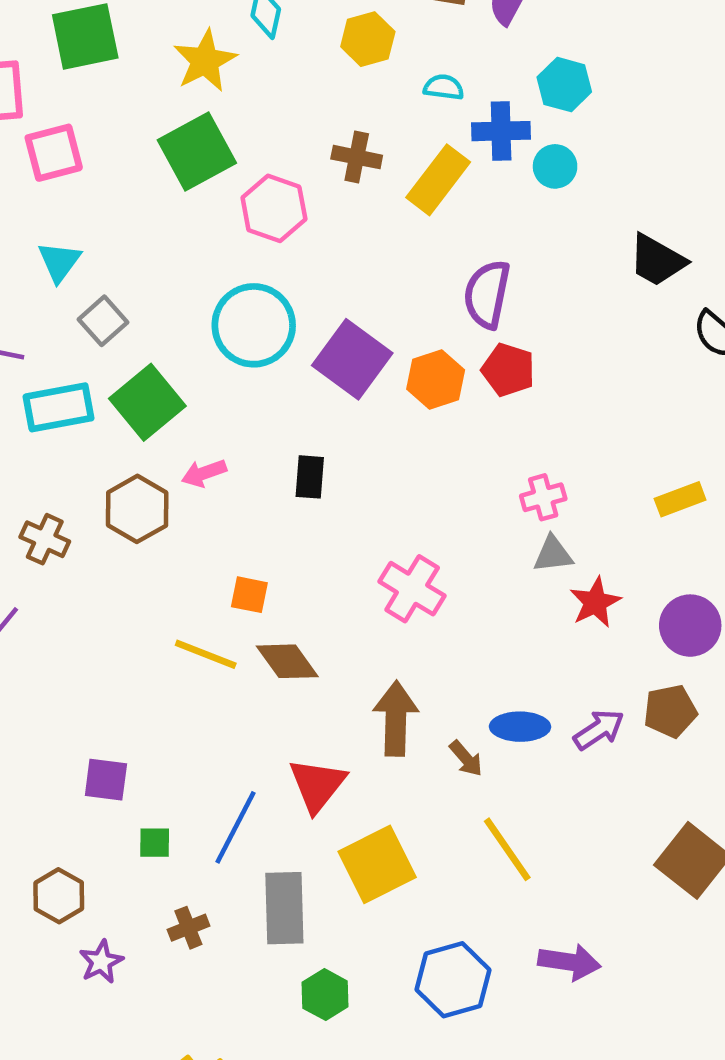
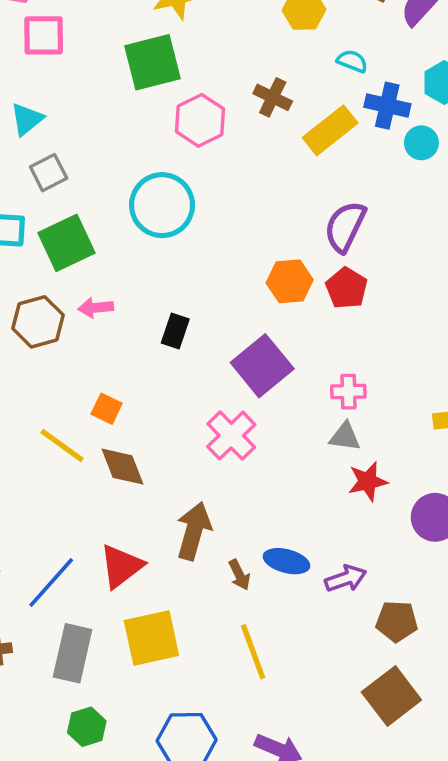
purple square: (352, 359) -> (262, 366), moved
brown pentagon: (670, 711) -> (397, 621), moved

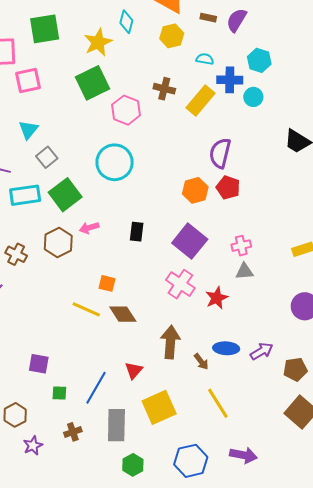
red star: (368, 481) -> (217, 298), moved
red triangle: (121, 566) -> (134, 370), size x0.7

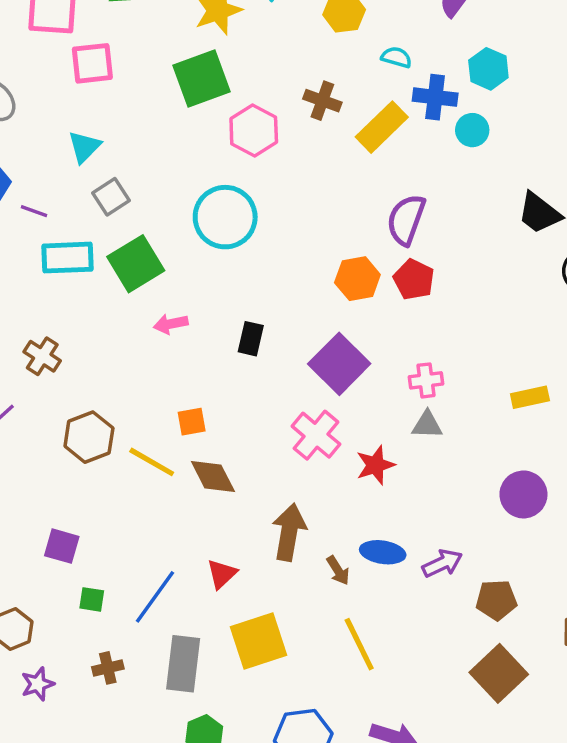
brown hexagon: (58, 243) -> (89, 437), moved
orange square: (107, 283) -> (192, 422), turned -30

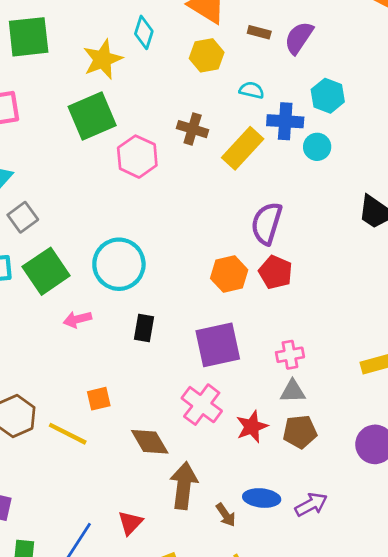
cyan circle: (225, 217) -> (119, 264), moved
purple square: (339, 364) -> (218, 345), turned 36
brown diamond: (213, 476) -> (150, 442), moved
brown pentagon: (496, 600) -> (300, 432), moved

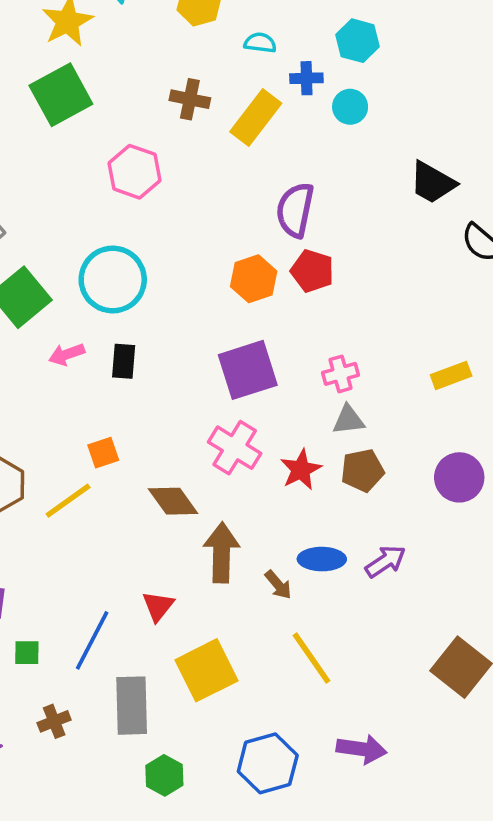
blue cross: (285, 121) -> (306, 78), size x0.7
pink hexagon: (137, 157) -> (134, 172), moved
black rectangle: (144, 328) -> (124, 361), moved
yellow line: (68, 434) -> (68, 501), turned -57

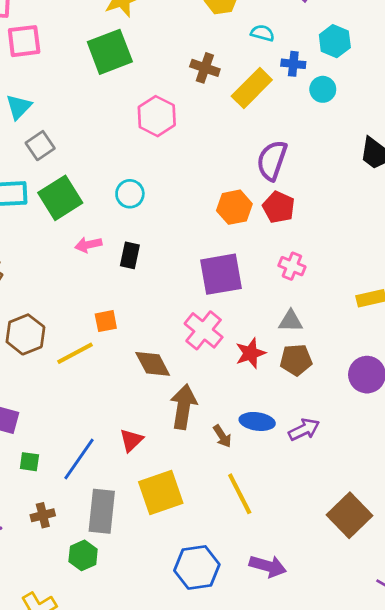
cyan circle: (113, 279) -> (130, 194), size x0.6
pink cross: (341, 374) -> (292, 266), moved, turned 30
green hexagon: (164, 775) -> (83, 555), moved

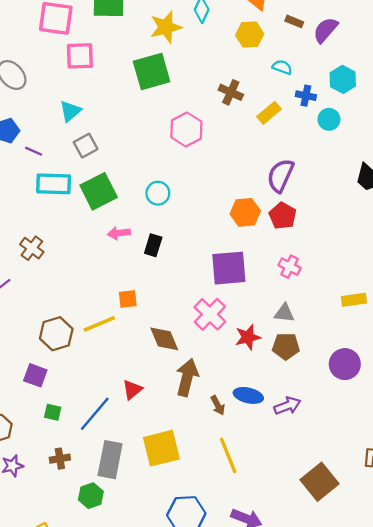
yellow rectangle: (252, 88) -> (269, 113), size x0.7
brown hexagon: (25, 334) -> (56, 334), moved
red triangle: (131, 440) -> (132, 390), moved

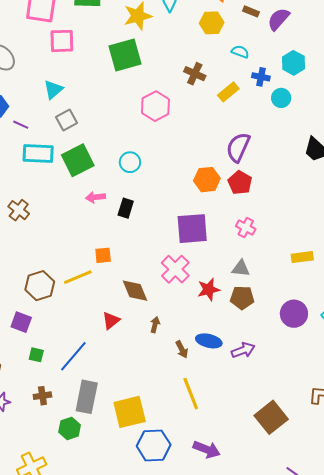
brown arrow: (187, 377) -> (155, 325), size x0.5
red triangle: (132, 390) -> (111, 321), moved
yellow square: (161, 448) -> (130, 412), moved

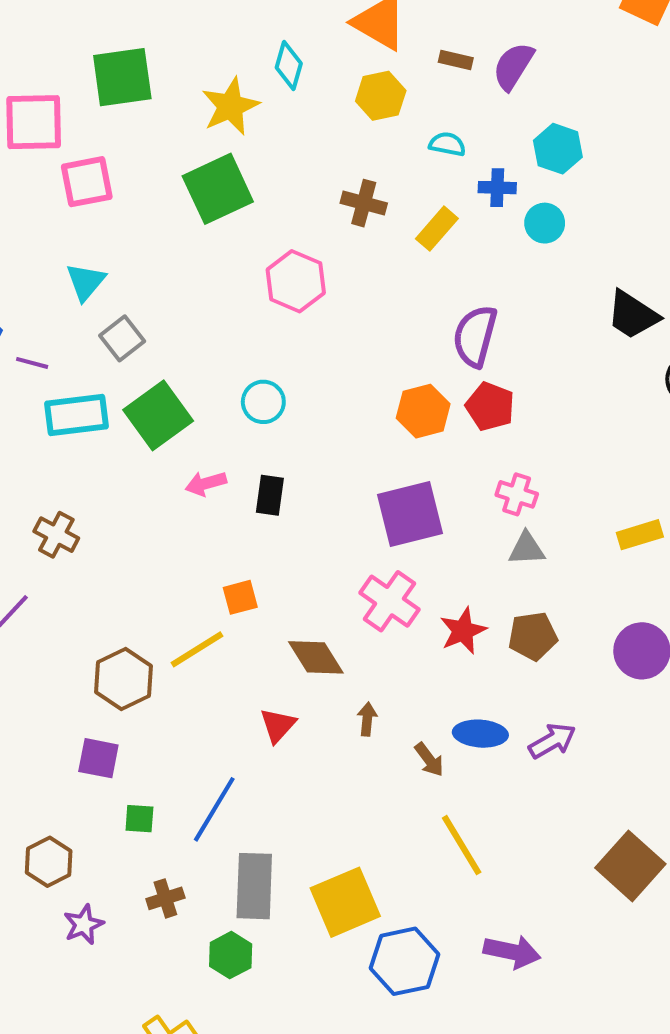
gray triangle: (241, 268) -> (527, 549), moved

